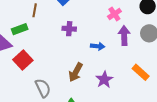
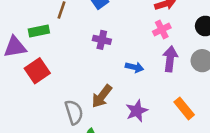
gray semicircle: (43, 88) -> (74, 112), moved

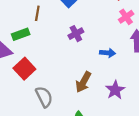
purple cross: (102, 40) -> (76, 34), turned -32
gray semicircle: (74, 112) -> (44, 97), moved

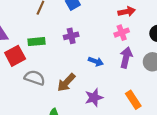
green rectangle: (21, 34) -> (37, 42), moved
gray semicircle: (44, 97) -> (35, 78), moved, turned -60

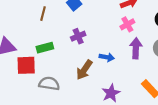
red square: (15, 56) -> (26, 65), turned 36
brown arrow: (66, 82) -> (84, 70), moved

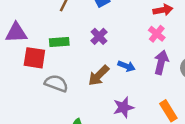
pink cross: (127, 24) -> (157, 34), turned -32
purple cross: (78, 36) -> (99, 36), turned -32

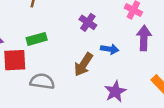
purple cross: (99, 36) -> (88, 22), moved

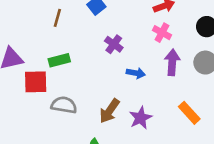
brown arrow: (83, 64) -> (109, 111), moved

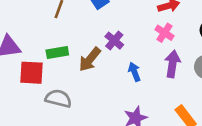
blue arrow: (136, 73) -> (134, 72), turned -126
brown arrow: (109, 111) -> (90, 59), moved

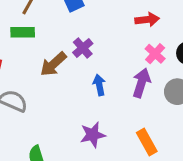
pink cross: (164, 33) -> (155, 54), moved
green rectangle: (57, 52) -> (23, 32), moved

